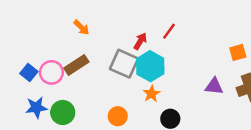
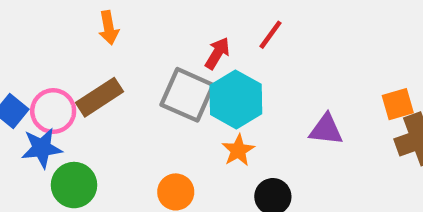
orange arrow: (81, 27) -> (109, 28), turned 36
orange square: (238, 52) -> (398, 104), moved
purple triangle: (214, 86) -> (326, 130), moved
blue star: (36, 107) -> (42, 148), moved

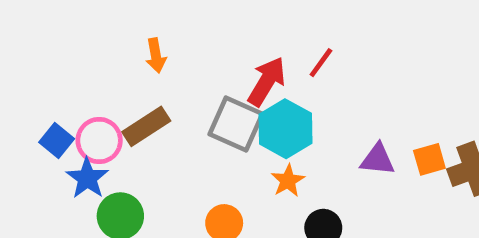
red arrow: (217, 53) -> (267, 82), size x1.5
orange square: (398, 104) -> (429, 159), moved
blue star: (42, 148) -> (87, 178), turned -30

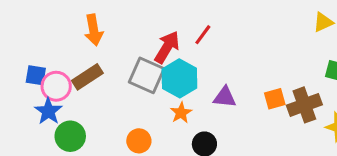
orange arrow: (156, 56) -> (94, 30), size x1.4
blue square: (57, 140) -> (36, 75), moved, turned -30
purple triangle: (378, 159) -> (225, 97), moved

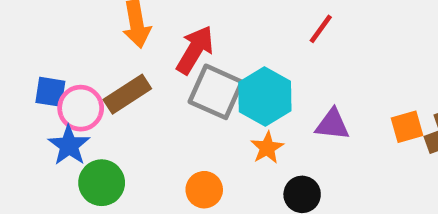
red line: (203, 35) -> (321, 29), moved
red arrow: (167, 47) -> (195, 50), moved

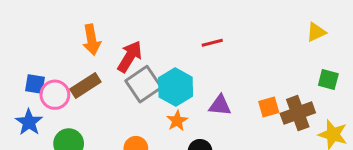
red line: (321, 29) -> (212, 43), turned 40
gray square: (216, 92) -> (144, 84), turned 32
blue star: (69, 145) -> (29, 122), moved

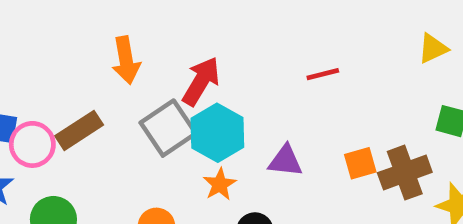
orange arrow: (92, 40) -> (126, 60), moved
red line: (212, 43) -> (323, 74), moved
red arrow: (130, 57) -> (201, 81), moved

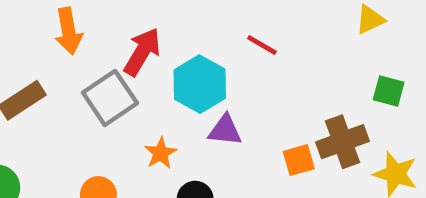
red line: (323, 74) -> (262, 45), turned 44
cyan hexagon: (217, 133) -> (200, 84), moved
orange square: (360, 163) -> (299, 160), moved

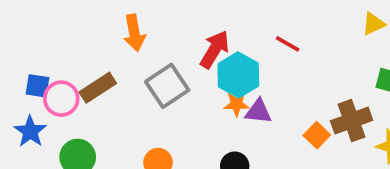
red arrow: (142, 52) -> (215, 49), moved
orange star: (161, 153) -> (237, 104), moved, turned 30
orange square: (299, 160) -> (317, 135), turned -30

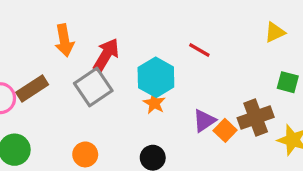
red arrow: (215, 49) -> (106, 55), moved
orange star: (237, 104) -> (154, 103), turned 30
purple triangle: (258, 111) -> (204, 121), moved, turned -40

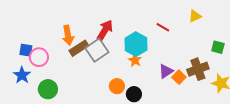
yellow triangle: (275, 32) -> (195, 16), moved
orange arrow: (64, 40) -> (68, 35), moved
brown rectangle: (32, 89) -> (79, 48), moved
orange circle: (85, 154) -> (117, 86), moved

